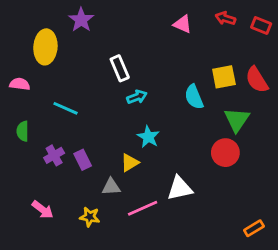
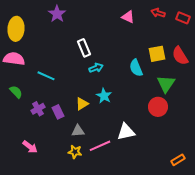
yellow ellipse: (45, 47) -> (16, 29), moved
pink semicircle: (20, 84) -> (14, 59), size x1.5
green semicircle: (23, 131) -> (16, 92), turned 136
yellow triangle: (130, 163) -> (82, 104), moved
yellow star: (90, 217) -> (75, 152), moved

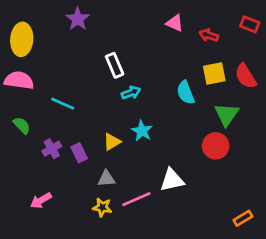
red arrow: (158, 13) -> (209, 35), moved
pink arrow: (30, 147) -> (41, 200), turned 112

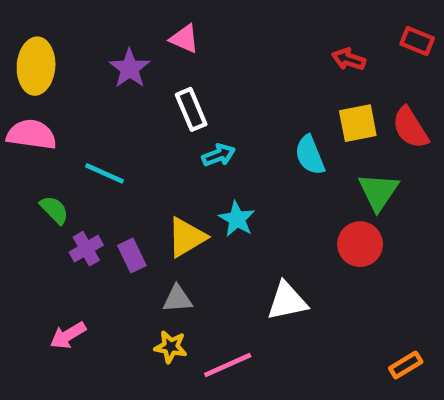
purple star: (78, 19) -> (130, 68), moved
pink triangle: (175, 23) -> (184, 39), moved
green semicircle: (22, 125) -> (54, 210), moved
yellow triangle: (112, 142) -> (187, 237), size x1.4
pink line: (136, 199) -> (228, 365), moved

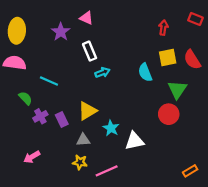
red arrow: (349, 59) -> (163, 28), turned 80
cyan star: (237, 219) -> (111, 128), moved

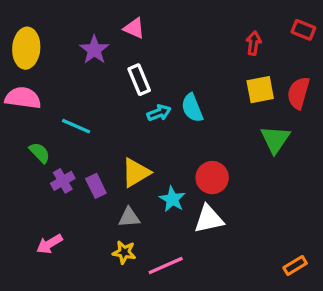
red semicircle: (192, 60) -> (298, 93), turned 48
cyan semicircle: (145, 72) -> (192, 108), moved
red circle: (169, 114) -> (212, 178), moved

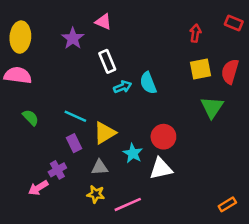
cyan line: (76, 126) -> (75, 116), moved
purple cross: (63, 181) -> (57, 170), moved

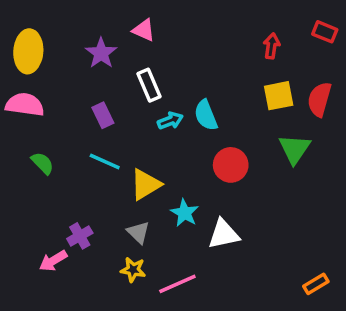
red circle: (163, 137) -> (231, 165), moved
purple rectangle: (74, 143) -> (103, 115), moved
gray triangle: (100, 167) -> (138, 232), turned 48

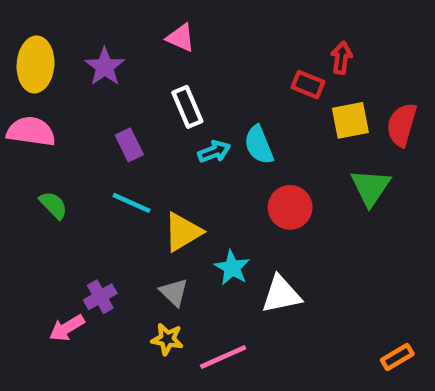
red rectangle: (325, 32) -> (308, 85), moved
purple star: (101, 53) -> (105, 67), moved

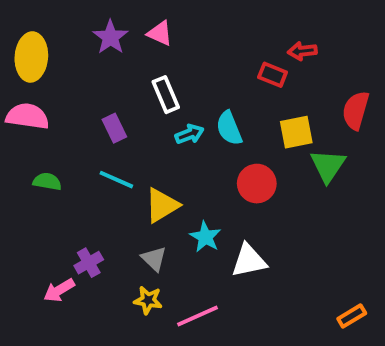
red arrow: (341, 58) -> (302, 51), turned -104
purple star: (105, 67) -> (110, 37), moved
yellow square: (350, 120) -> (296, 132), moved
green semicircle: (53, 205) -> (47, 182), turned -36

